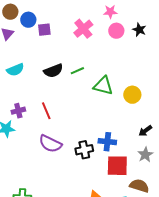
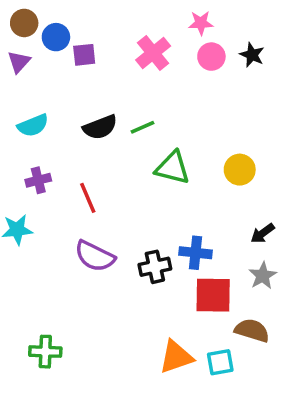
green triangle: (103, 86) -> (173, 168), moved
purple cross: (18, 111) -> (38, 180), moved

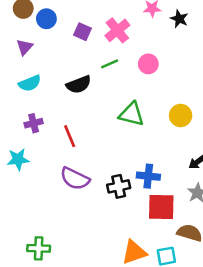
purple square: (84, 55) -> (83, 32), moved, turned 30
black star: (252, 55) -> (179, 19), moved
pink circle: (211, 57) -> (148, 64), moved
purple triangle: (19, 62) -> (25, 47), moved
green line: (143, 127) -> (110, 64), moved

